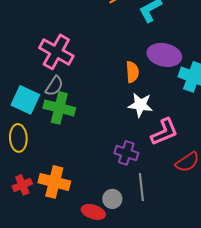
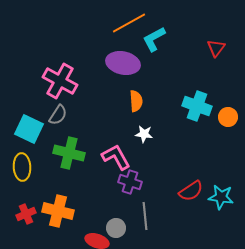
purple ellipse: (164, 55) -> (123, 63), moved
white star: (140, 105) -> (144, 134), size x0.7
green cross: (59, 108) -> (69, 153), moved
pink L-shape: (164, 132) -> (116, 157), moved, turned -96

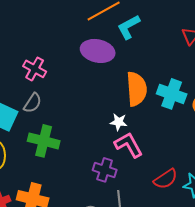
pink cross: (60, 81) -> (35, 69), size x0.7
orange semicircle: (136, 101) -> (137, 89), moved, size x1.6
pink L-shape: (116, 157) -> (129, 145), moved

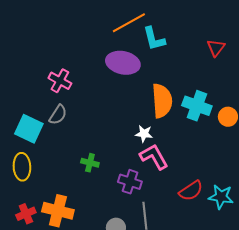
cyan L-shape: (129, 27) -> (154, 39), turned -76
green cross: (44, 141) -> (90, 163), moved, size x0.6

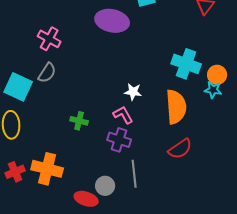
orange semicircle: (162, 101) -> (176, 107), moved
pink L-shape: (154, 157) -> (123, 115), moved, size x0.7
cyan star: (221, 197) -> (213, 90), moved, size x0.7

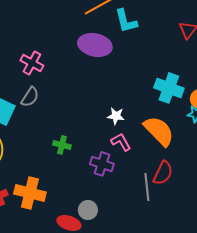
orange semicircle: (176, 107) -> (159, 131), turned -40
pink L-shape: (123, 115) -> (121, 142), moved
red semicircle: (180, 149) -> (163, 173), turned -30
gray line: (134, 174) -> (147, 187), moved

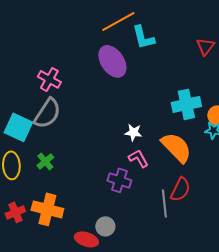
purple ellipse: (95, 45) -> (112, 61), turned 44
cyan cross: (169, 88) -> (186, 104), turned -32
gray semicircle: (30, 97) -> (47, 113), size x1.5
green cross: (62, 145) -> (45, 161), moved, turned 36

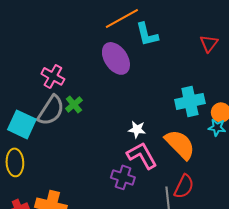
pink L-shape: (138, 158) -> (142, 155), size x1.5
green cross: (45, 161) -> (74, 104), moved

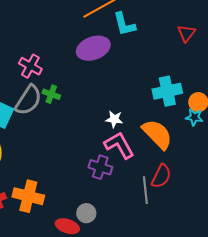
purple ellipse: (116, 58) -> (93, 48), turned -76
green cross: (74, 104) -> (51, 94), turned -30

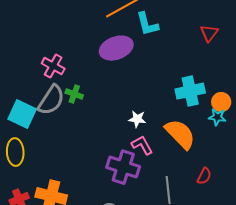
pink L-shape: (119, 145) -> (142, 145), size x0.7
purple cross: (100, 167) -> (123, 167), size x1.4
red semicircle: (161, 176) -> (204, 176), moved, size x0.7

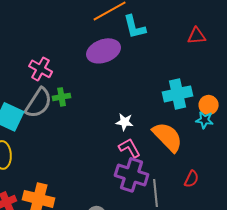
red triangle: (209, 33) -> (197, 36), turned 48
green cross: (74, 94) -> (62, 97), turned -30
purple cross: (123, 167) -> (132, 175), moved

